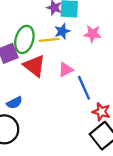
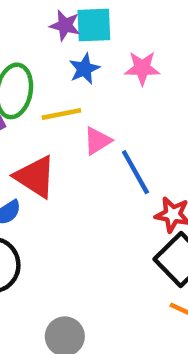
yellow line: (49, 40) -> (61, 114), moved
red triangle: (34, 66) -> (35, 177), moved

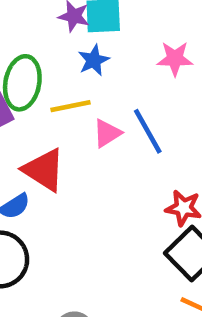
pink star: (142, 68) -> (175, 59), moved
blue line: (135, 172) -> (148, 131), moved

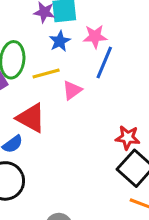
pink star: (175, 59) -> (95, 36), moved
blue line: (148, 131) -> (104, 63), moved, turned 56

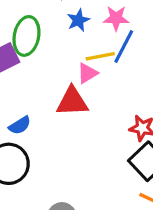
yellow line: (46, 73) -> (100, 56), moved
red triangle: (31, 118) -> (72, 102), moved, turned -36

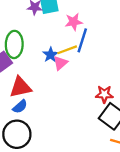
blue star: (78, 20) -> (51, 55), moved
red triangle: (72, 102) -> (20, 87), moved

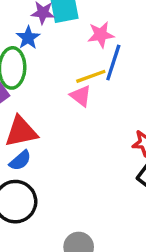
blue star: (51, 55) -> (28, 38), moved
pink triangle: (60, 63) -> (81, 96), turned -42

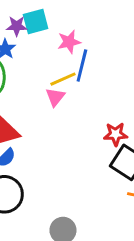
pink triangle: (81, 96) -> (55, 97), turned 36

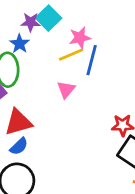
cyan square: (36, 22) -> (48, 18), turned -30
yellow line: (63, 79) -> (71, 55), moved

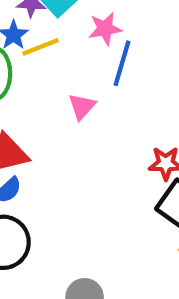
yellow line: (71, 55) -> (41, 47), moved

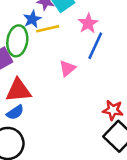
pink star: (105, 29) -> (88, 23), turned -30

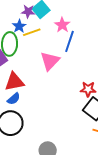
pink triangle: (67, 68) -> (50, 61), size x1.5

